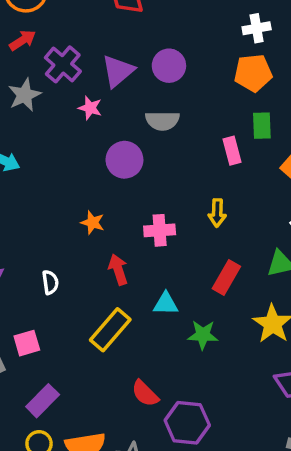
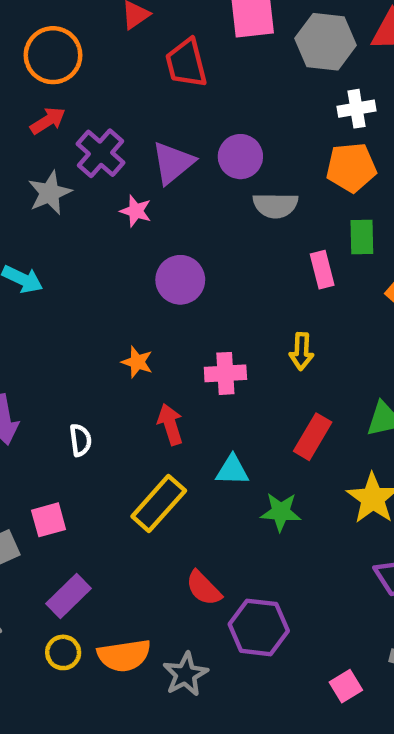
gray semicircle: (162, 121) -> (275, 205), moved

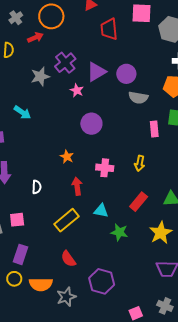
red arrow: (48, 121) -> (35, 37), moved
red semicircle: (204, 588) -> (68, 259), moved
purple rectangle: (68, 596) -> (21, 254), turned -36

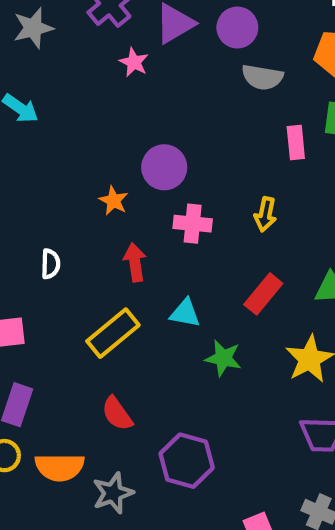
gray star: (40, 76) -> (33, 28), moved
purple circle: (91, 124) -> (164, 167), moved

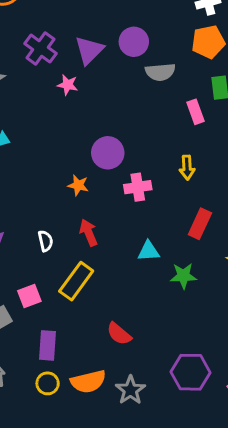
red arrow: (135, 262) -> (89, 233), moved
yellow rectangle: (113, 333) -> (76, 281), moved
purple hexagon: (187, 461) -> (191, 372), moved

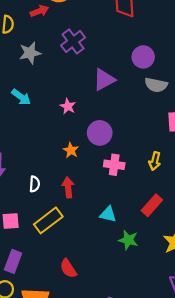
purple triangle: (89, 50) -> (104, 80), moved
pink star: (68, 85) -> (68, 106), moved

